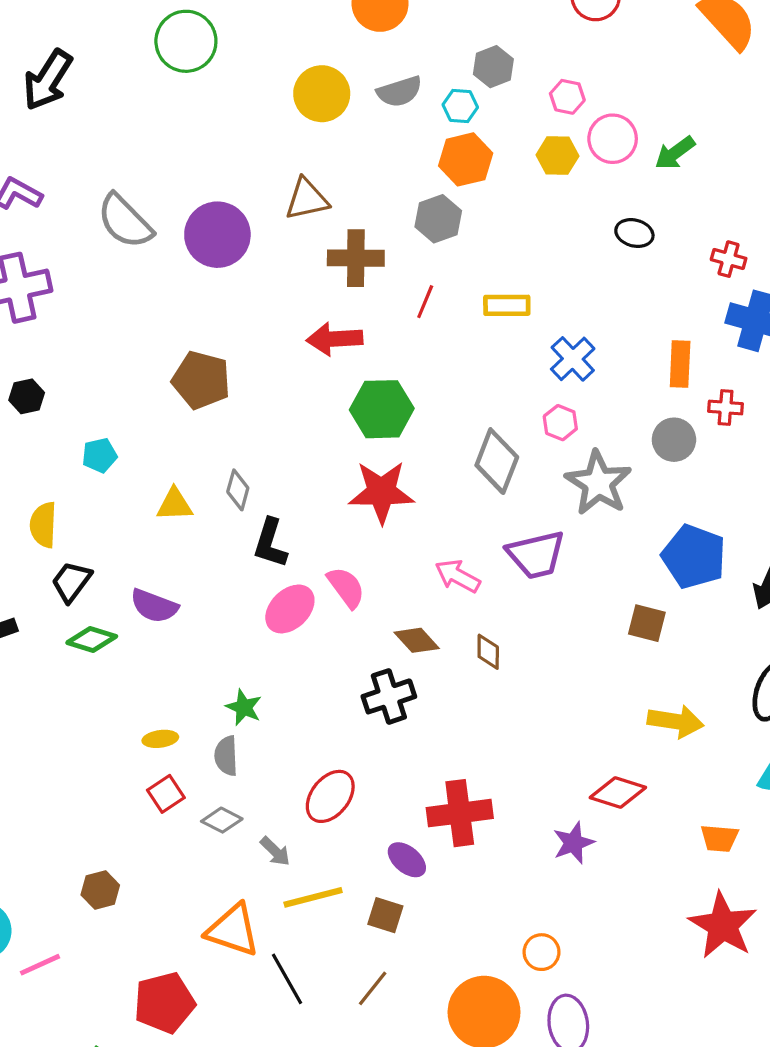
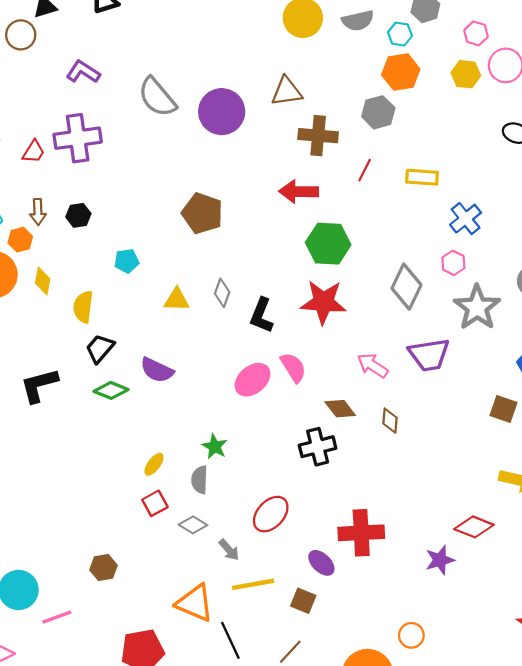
black L-shape: (270, 543) -> (261, 315), moved
yellow ellipse: (160, 739) -> (154, 464), turned -50

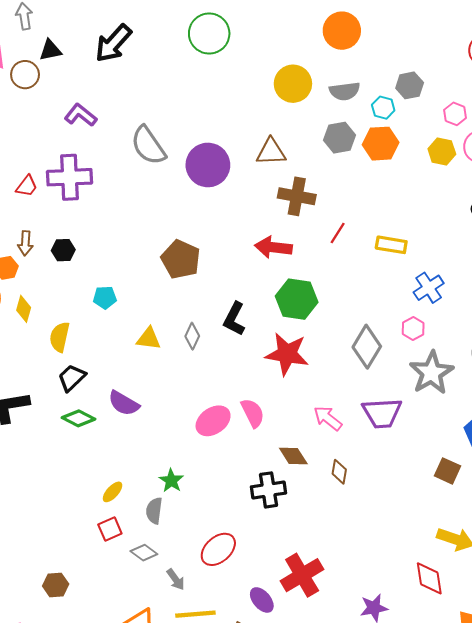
gray hexagon: (378, 112) -> (339, 138), moved
black L-shape: (261, 315) -> (234, 319), moved
red diamond: (474, 527) -> (429, 578), moved, turned 54
red cross: (361, 533) -> (302, 575), turned -33

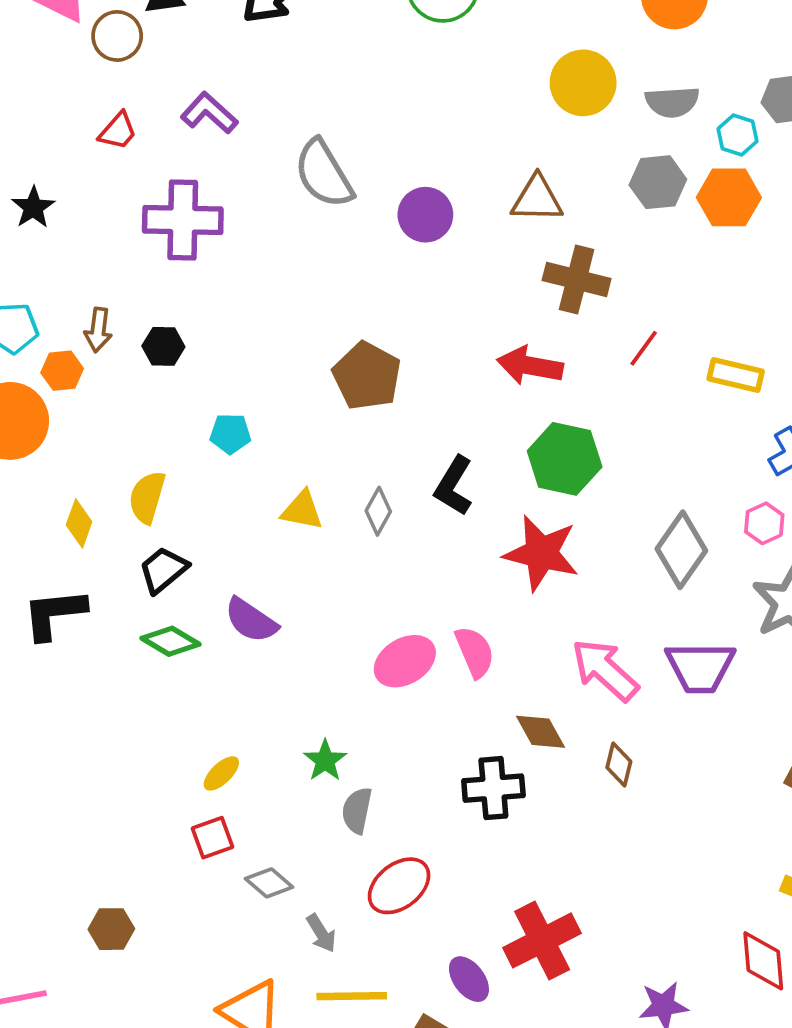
purple circle: (208, 165) -> (425, 215), size x0.7
red trapezoid: (27, 186) -> (118, 131), moved
yellow diamond: (24, 309) -> (79, 523), moved
pink arrow: (328, 418) -> (605, 670), size x1.4
gray semicircle: (154, 511) -> (357, 811), moved

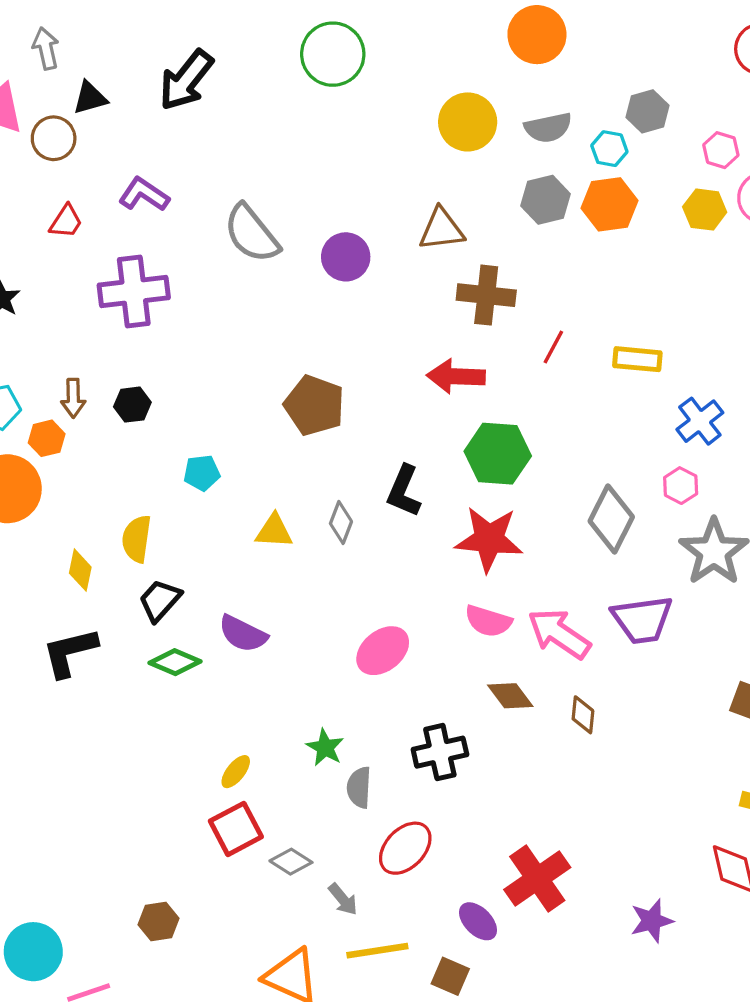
pink semicircle: (475, 652) -> (488, 621), moved, turned 138
black cross: (493, 788) -> (440, 752), moved
red square: (212, 838) -> (236, 829), size x1.4

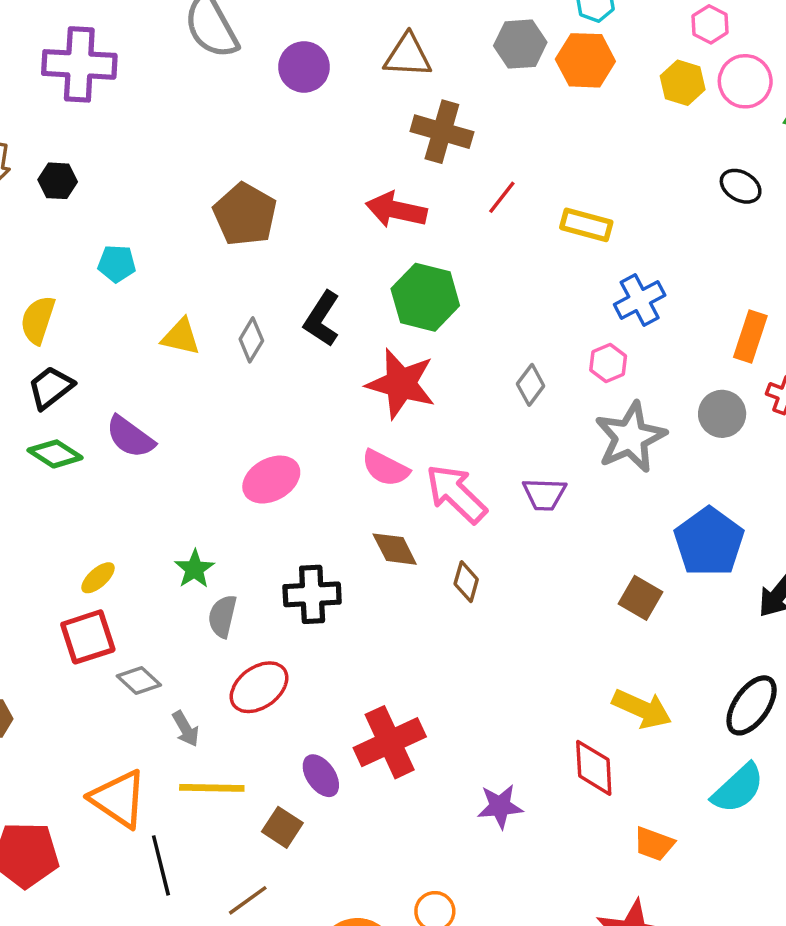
gray diamond: (611, 519) -> (531, 385), size x0.6
purple trapezoid: (642, 620) -> (544, 494), size x0.7

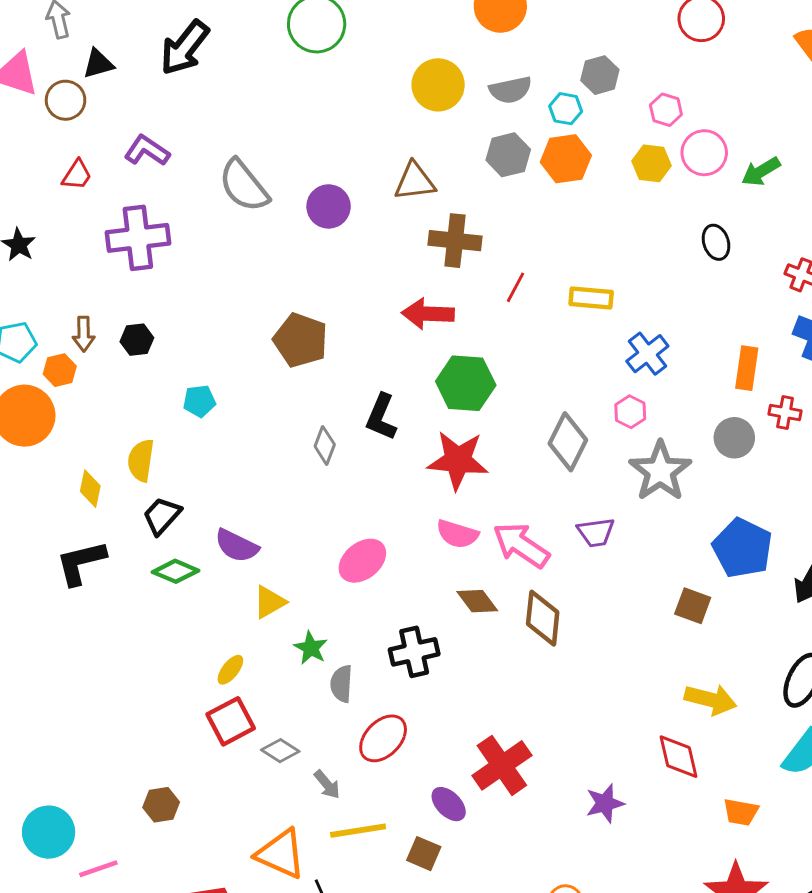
black ellipse: (741, 186) -> (716, 242), turned 52
yellow triangle: (181, 337) -> (269, 602), moved, turned -33
gray diamond: (531, 385) -> (568, 442), size x1.6
brown diamond: (466, 582) -> (543, 618), size x1.6

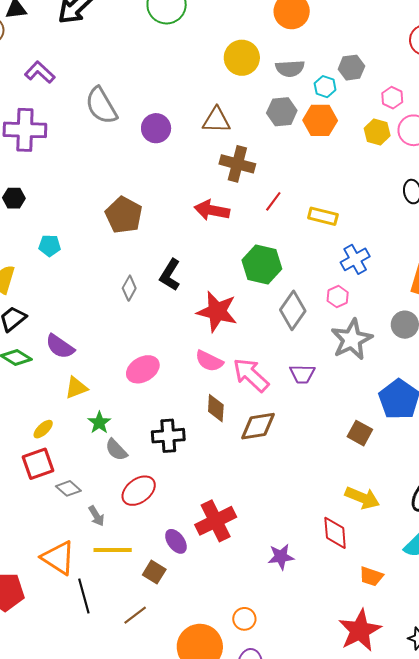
green hexagon: (466, 383) -> (262, 264), moved
brown diamond: (477, 601) -> (216, 408), turned 32
brown diamond: (543, 618) -> (258, 426), turned 66
gray semicircle: (341, 684) -> (116, 450), turned -55

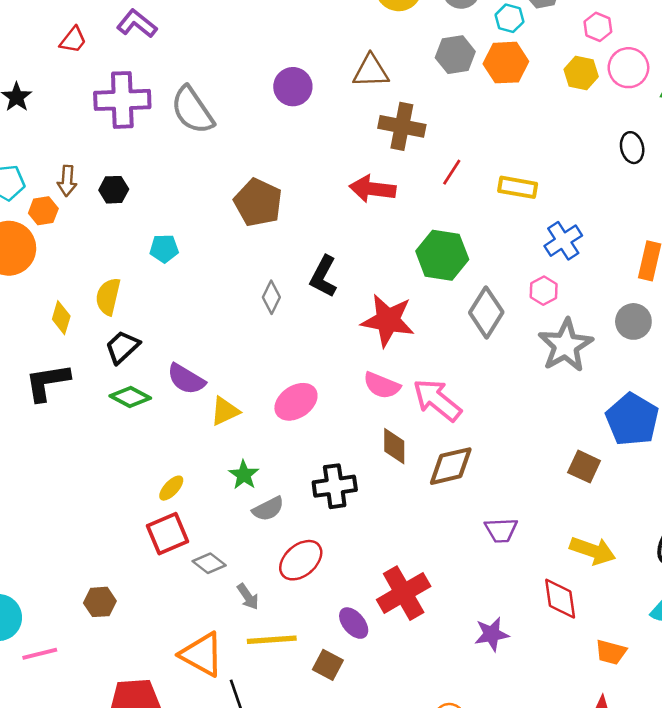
gray semicircle: (101, 106) -> (192, 110), moved
purple trapezoid: (302, 374) -> (501, 530), moved
yellow triangle: (76, 388) -> (225, 411), moved
gray semicircle: (116, 450) -> (268, 509), turned -70

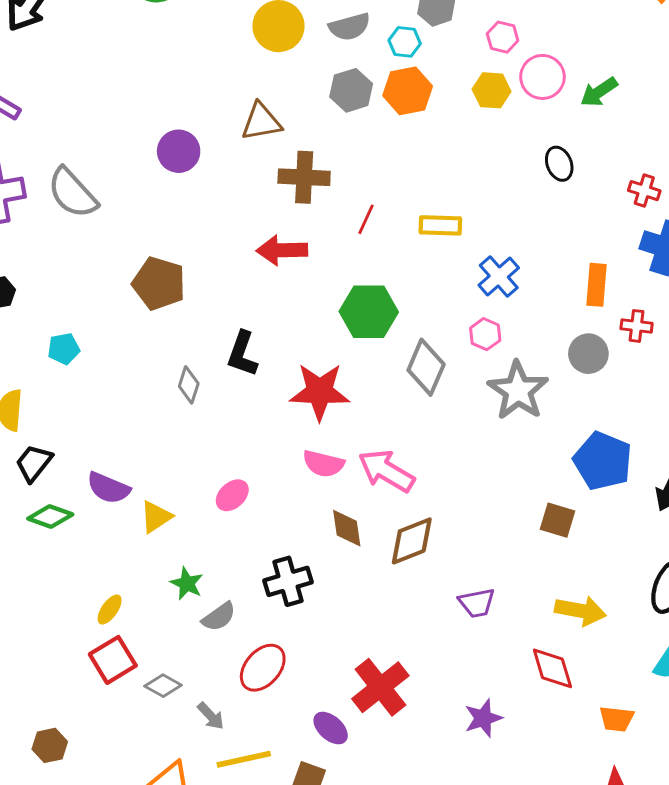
pink ellipse: (296, 402) -> (232, 495), size x0.7

